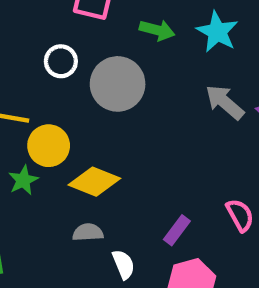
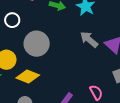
gray circle: (118, 84) -> (37, 44), moved

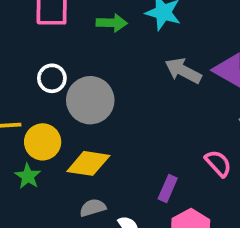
white circle: (12, 20) -> (52, 78), moved

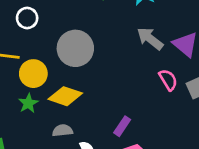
white circle: (52, 78) -> (27, 18), moved
pink semicircle: (218, 163) -> (168, 80), moved
green star: (28, 176) -> (28, 103), moved

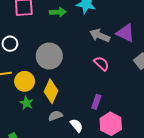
pink semicircle: (168, 80) -> (101, 63), moved
yellow diamond: (65, 96) -> (51, 91), turned -70

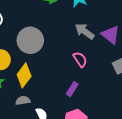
purple rectangle: (96, 102) -> (72, 89), moved

